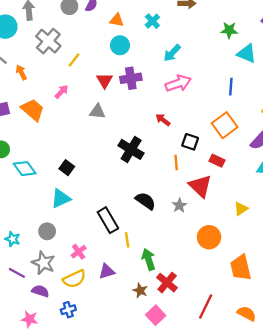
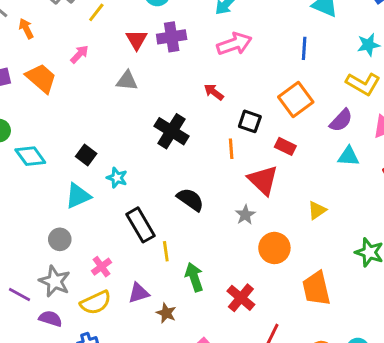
gray star: (179, 205) -> (245, 215), moved
cyan star: (13, 239) -> (117, 178), moved
red cross: (167, 283) -> (241, 298), moved
brown star: (140, 290) -> (166, 313), moved

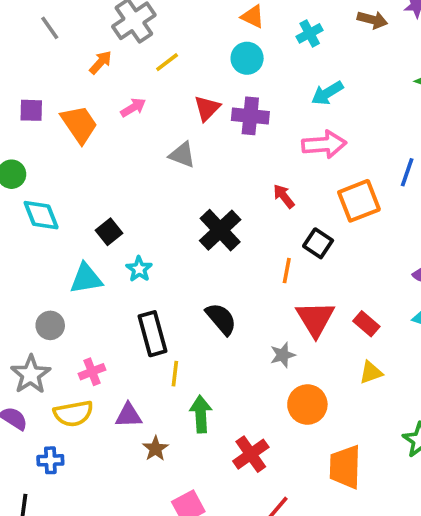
orange arrow: (26, 28) -> (101, 62), moved, turned 54
orange square: (296, 99) -> (359, 201), moved
red rectangle: (285, 146) -> (366, 324), moved

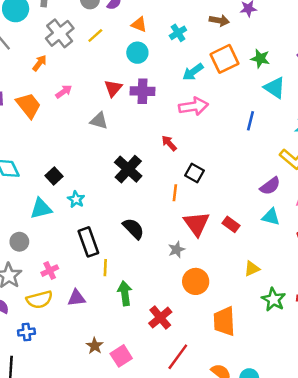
yellow line: (167, 62) -> (95, 35), moved
orange square: (359, 201) -> (225, 59), moved
yellow triangle: (371, 372) -> (252, 269), moved
brown star: (155, 449) -> (95, 346), moved

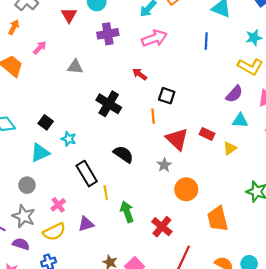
red triangle: (113, 88) -> (69, 15), moved
yellow triangle: (252, 269) -> (230, 148), moved

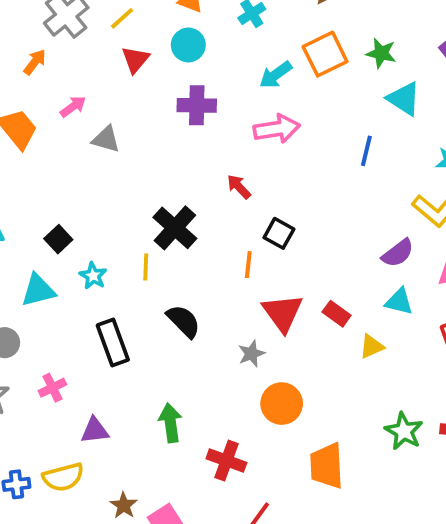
gray triangle: (75, 67) -> (106, 139), moved
yellow line: (106, 193) -> (146, 267), moved
red cross: (162, 227) -> (226, 461), turned -30
yellow semicircle: (54, 232) -> (63, 477), moved

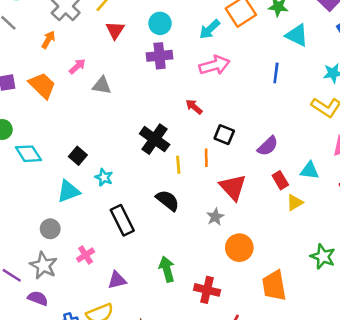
cyan circle: (188, 45) -> (160, 23), moved
purple semicircle: (398, 253) -> (268, 146), moved
yellow line: (146, 267) -> (178, 165), moved
red rectangle: (337, 314) -> (280, 180), moved, turned 30

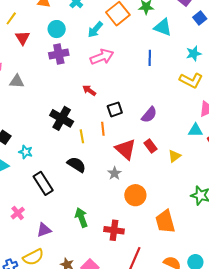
black square: (224, 135) -> (115, 109), turned -35
cyan triangle: (309, 171) -> (195, 130), moved
red rectangle: (280, 180) -> (150, 146), moved

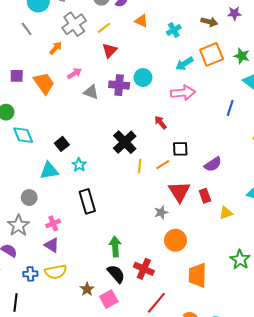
cyan circle: (57, 29) -> (143, 77), moved
purple cross: (59, 54) -> (119, 85), moved
orange line: (103, 129) -> (163, 165), turned 48
black semicircle: (76, 165) -> (116, 274), moved
purple triangle: (44, 230) -> (52, 245), moved, turned 35

